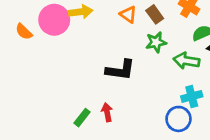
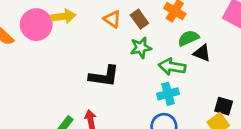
cyan cross: (192, 96) -> (168, 94), moved

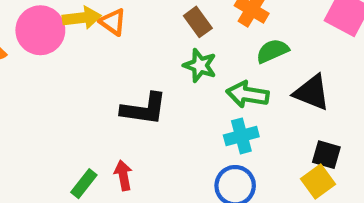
orange triangle: (112, 19) -> (113, 22), moved
green star: (141, 48) -> (200, 65), turned 30
black triangle: (202, 53) -> (312, 92), moved, size x1.4

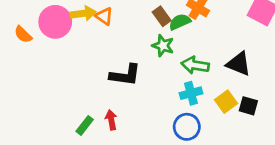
green semicircle: (272, 51) -> (180, 22), moved
yellow square: (318, 182) -> (226, 102), moved

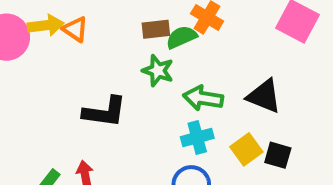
brown rectangle: (162, 16) -> (156, 29), turned -60

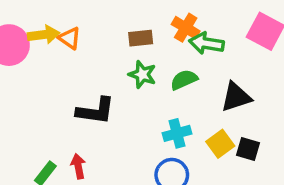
green semicircle: (181, 37) -> (184, 80), moved
black triangle: (264, 96) -> (236, 97), turned -40
green arrow: (203, 98) -> (206, 43), moved

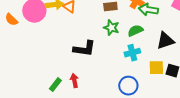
cyan cross: (177, 133) -> (132, 53), moved
yellow square: (220, 144) -> (156, 68), turned 35

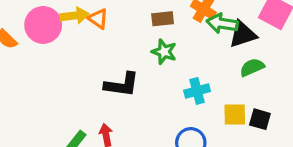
green semicircle: (135, 31) -> (252, 67), moved
black triangle: (165, 41) -> (243, 34), moved

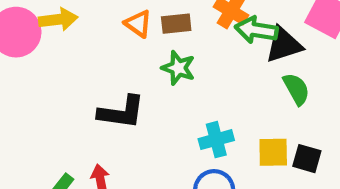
orange triangle: (98, 19) -> (138, 24), moved
green semicircle: (252, 67) -> (296, 89), turned 85
cyan cross: (197, 91) -> (216, 140), moved

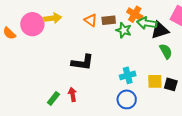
green star: (178, 68) -> (124, 30), moved

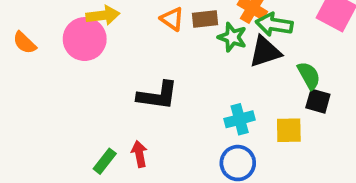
pink circle: (32, 24) -> (85, 39), moved
black triangle: (160, 30) -> (265, 52), moved
black square: (171, 84) -> (318, 101), moved

